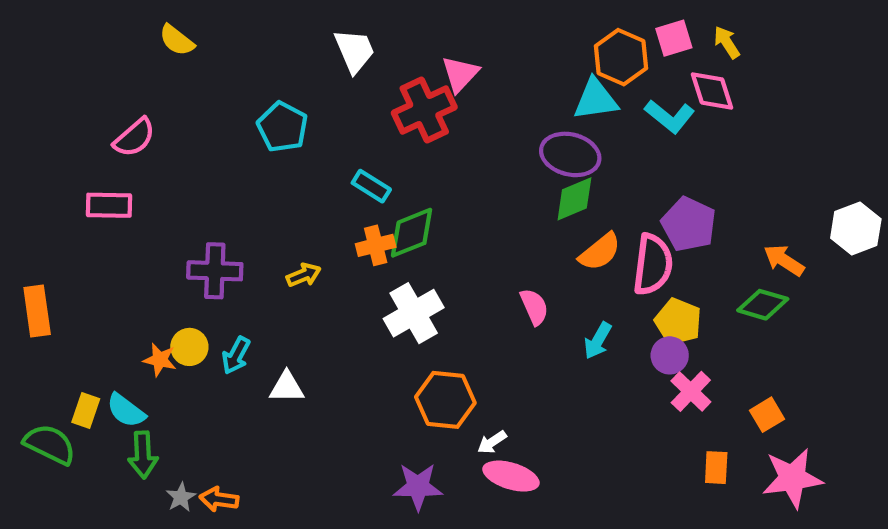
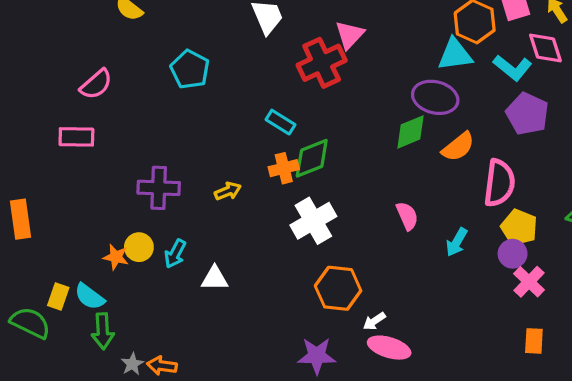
cyan pentagon: (282, 127) -> (190, 69), moved
green diamond: (574, 199) -> (410, 132), moved
purple pentagon: (689, 224) -> (527, 114), moved
orange semicircle: (600, 252) -> (458, 147), moved
orange rectangle: (716, 468) -> (534, 341), moved

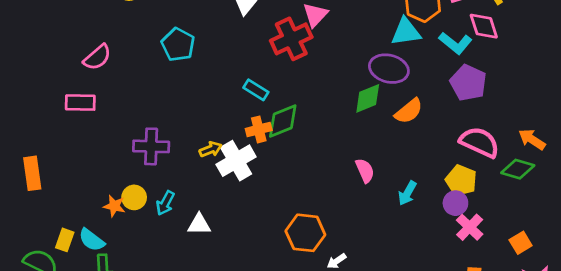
pink semicircle: (499, 183) -> (480, 142), moved, turned -72
white cross: (313, 221) -> (236, 161), moved

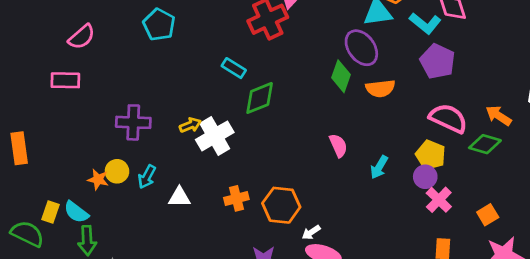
purple ellipse: (389, 69) -> (361, 48), turned 39
green diamond: (368, 98) -> (341, 76), turned -48
orange semicircle: (409, 111) -> (380, 88), turned 32
orange cross: (259, 129) -> (236, 198), moved

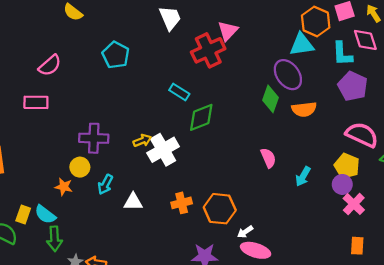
cyan L-shape: (425, 23) -> (342, 54), turned 48
yellow circle: (117, 171) -> (80, 167), moved

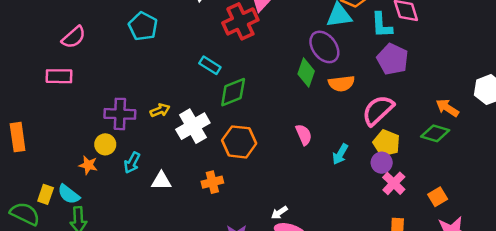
pink semicircle: (362, 135) -> (378, 110), moved, turned -68
yellow arrow: (142, 141) -> (160, 110), moved
orange hexagon: (220, 209) -> (239, 142), moved

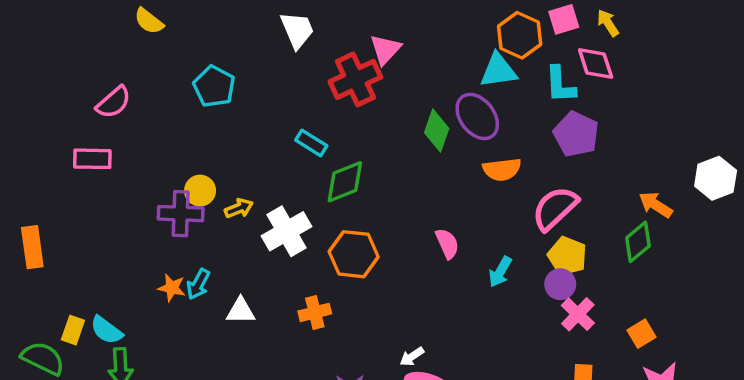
green diamond: (306, 73) -> (437, 131), moved
green diamond: (435, 133) -> (638, 242), turned -56
yellow circle: (105, 144) -> (200, 191), moved
orange star: (88, 165) -> (172, 288), moved

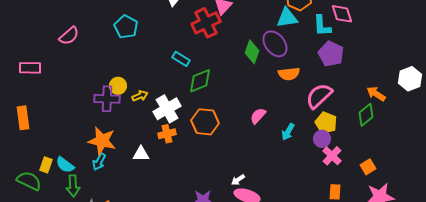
pink rectangle: (92, 159) -> (30, 68), moved
pink semicircle: (447, 244) -> (258, 116), turned -114
cyan arrow: (198, 284) -> (99, 162), moved
orange star: (172, 288) -> (102, 141), size x1.8
orange cross: (315, 312) -> (167, 134), moved

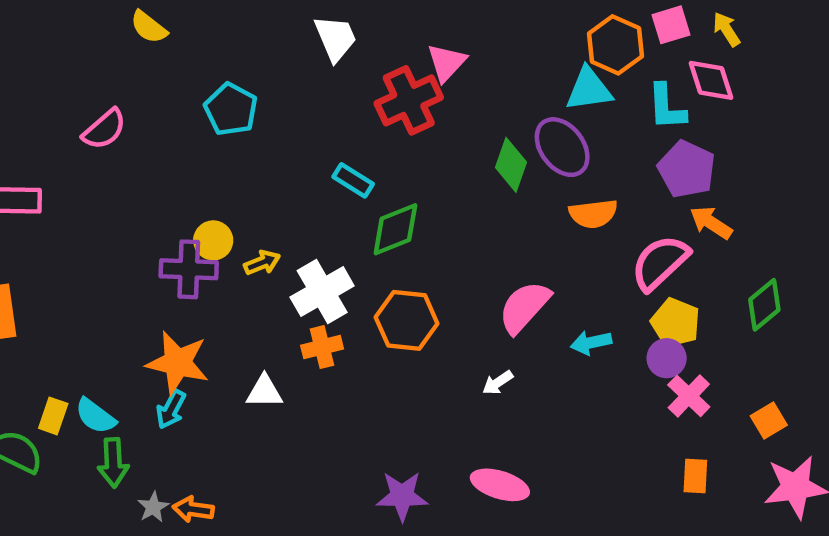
orange arrow: (376, 94) -> (711, 223), moved
pink semicircle: (258, 116) -> (524, 307), size x1.5
cyan arrow: (288, 132) -> (591, 343), turned 48
white arrow: (238, 180) -> (498, 383), moved

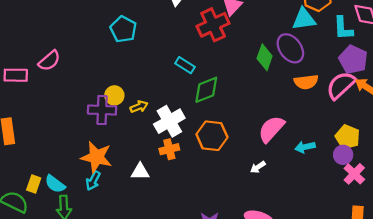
pink semicircle: (104, 129) -> (49, 61), moved
pink semicircle: (660, 263) -> (341, 85), moved

